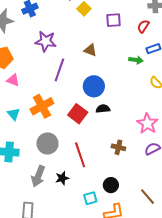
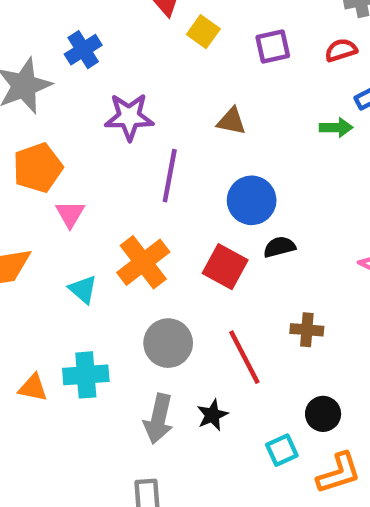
red semicircle: (143, 26) -> (341, 50), turned 48
pink triangle: (13, 80) -> (70, 214), turned 48
brown cross: (118, 147) -> (307, 330), moved

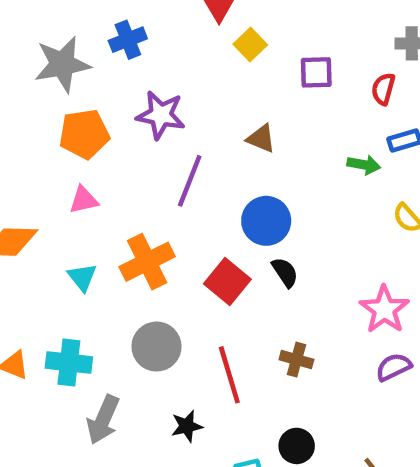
red semicircle: (341, 50) -> (383, 89), turned -68
orange pentagon: (38, 168) -> (84, 134), moved
pink triangle: (70, 214) -> (84, 200), turned 36
black semicircle: (279, 247) -> (285, 272), turned 60
gray arrow: (159, 419) -> (103, 420), moved

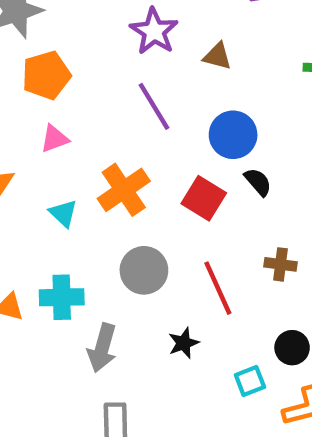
purple star: (161, 115) -> (154, 31), moved, turned 30
purple line: (190, 181) -> (154, 106), turned -45

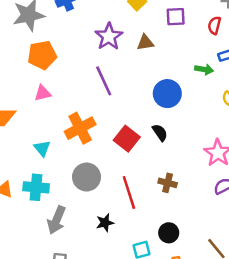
brown triangle: (217, 56) -> (145, 42), moved, turned -30
blue circle: (233, 135) -> (167, 94), moved
cyan triangle: (63, 213) -> (42, 148), moved

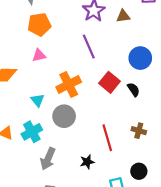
red square: (127, 139) -> (109, 82), moved
gray circle: (87, 177) -> (64, 116), moved
cyan cross: (36, 187) -> (32, 132), turned -36

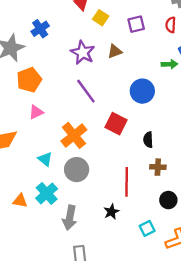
black semicircle: (134, 90) -> (148, 140), moved, turned -136
red line: (107, 138) -> (127, 182), turned 30
black circle: (139, 171) -> (168, 200), moved

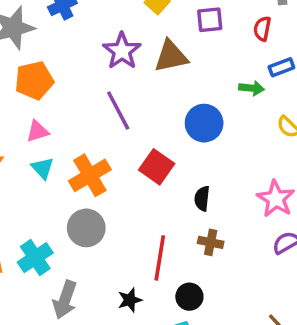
brown triangle: (115, 51) -> (171, 56), size x1.5
cyan triangle: (45, 159) -> (43, 168), moved
black circle: (168, 200) -> (189, 297), moved

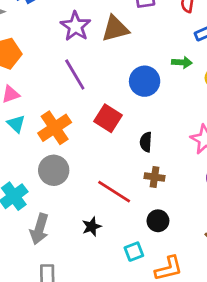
green arrow: (252, 88) -> (182, 62), moved
red line: (160, 258) -> (114, 192), turned -64
black circle: (189, 297) -> (158, 221), moved

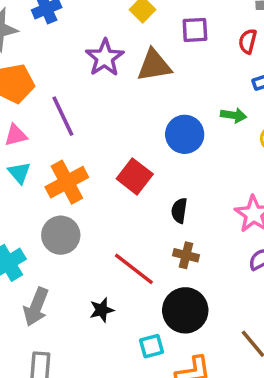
purple line: (75, 74) -> (63, 116), moved
black circle: (158, 221) -> (185, 310), size x1.6

